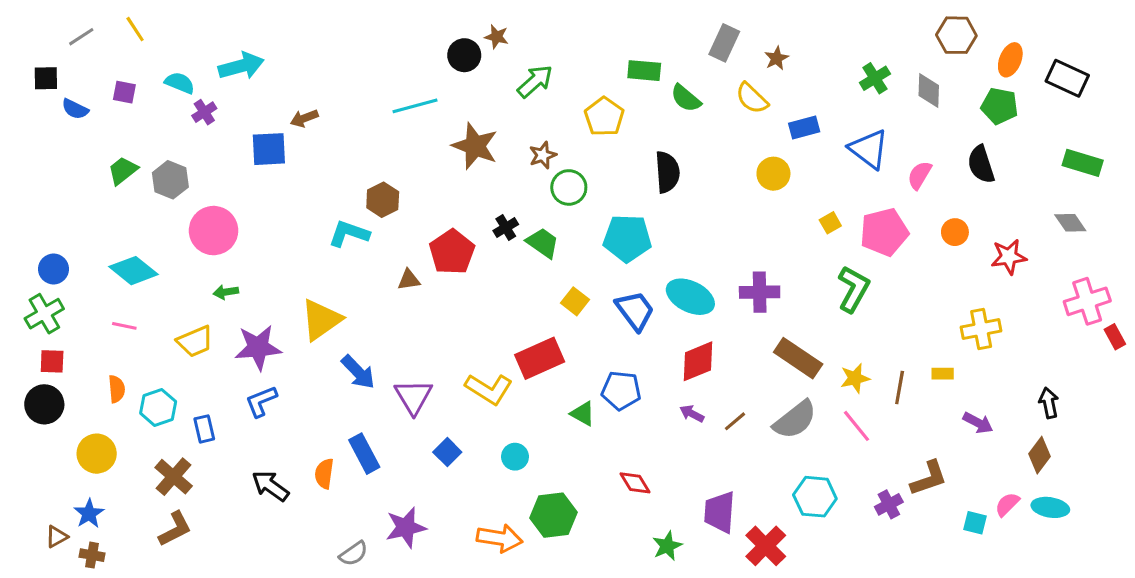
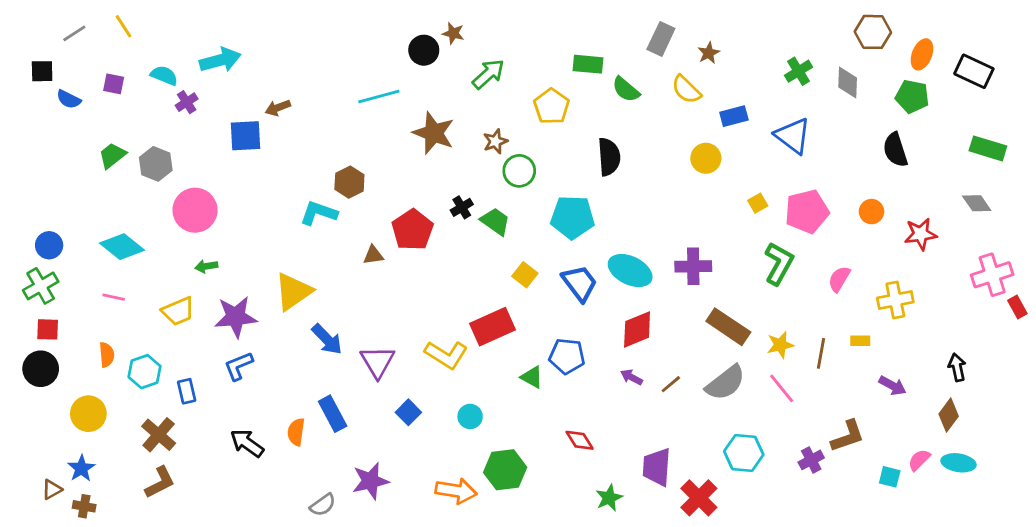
pink semicircle: (920, 175) -> (839, 279), moved

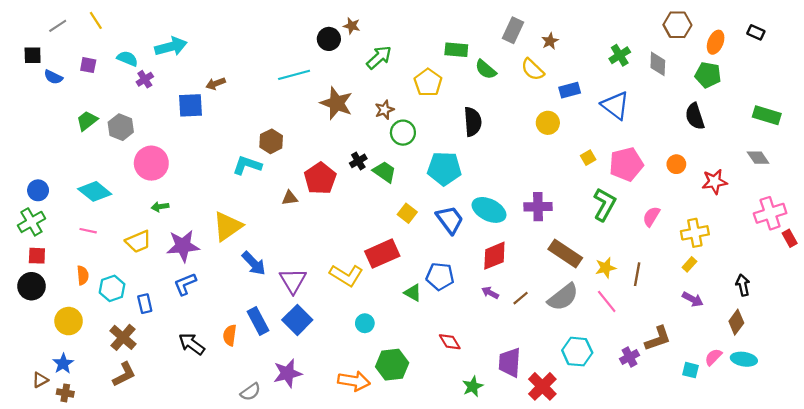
black rectangle: (974, 71) -> (756, 32), moved, size x0.6
yellow rectangle: (860, 341) -> (689, 264), moved, turned -48
blue square: (408, 412) -> (297, 320), moved, size x1.5

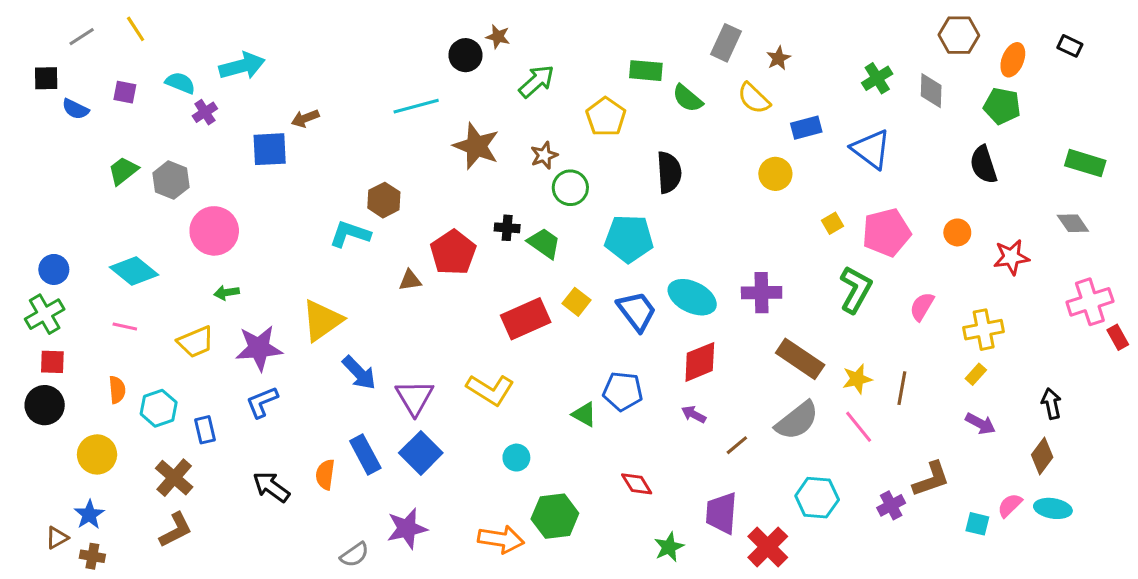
black cross: (358, 161) -> (507, 228), turned 35
red rectangle: (382, 254) -> (526, 319), moved
brown line: (521, 298) -> (737, 445), moved

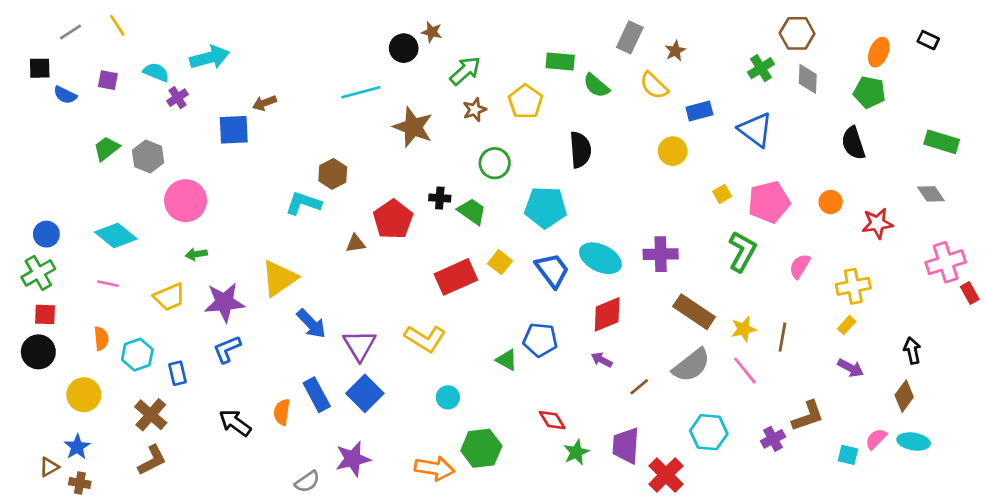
brown hexagon: (959, 35) -> (797, 33), moved
brown star: (544, 155) -> (475, 110), moved
green star: (669, 547) -> (576, 452), moved

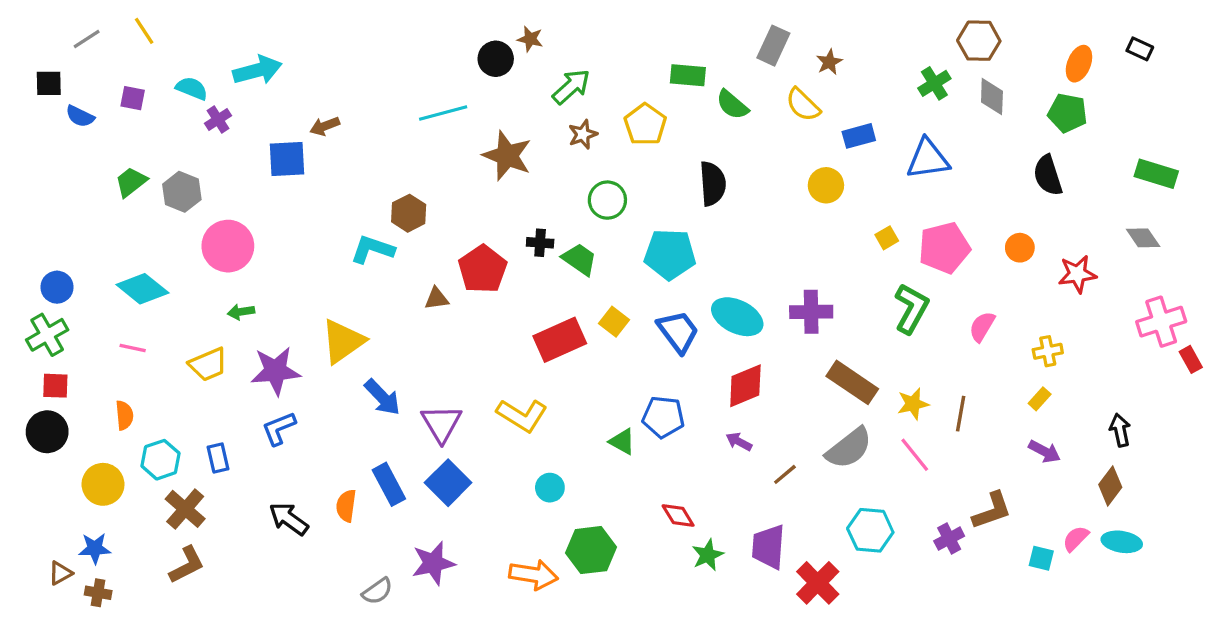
blue triangle: (756, 130) -> (928, 159), turned -45
yellow cross: (853, 286) -> (1048, 351), size x0.7
cyan hexagon: (137, 355) -> (161, 460), moved
blue star: (77, 447) -> (95, 548), turned 30

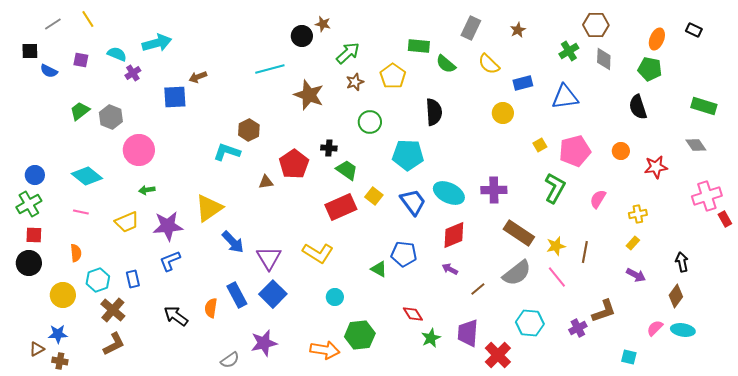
brown star: (829, 62) -> (518, 30), moved
green trapezoid: (579, 259) -> (347, 170), moved
cyan square: (1041, 558) -> (629, 357), moved

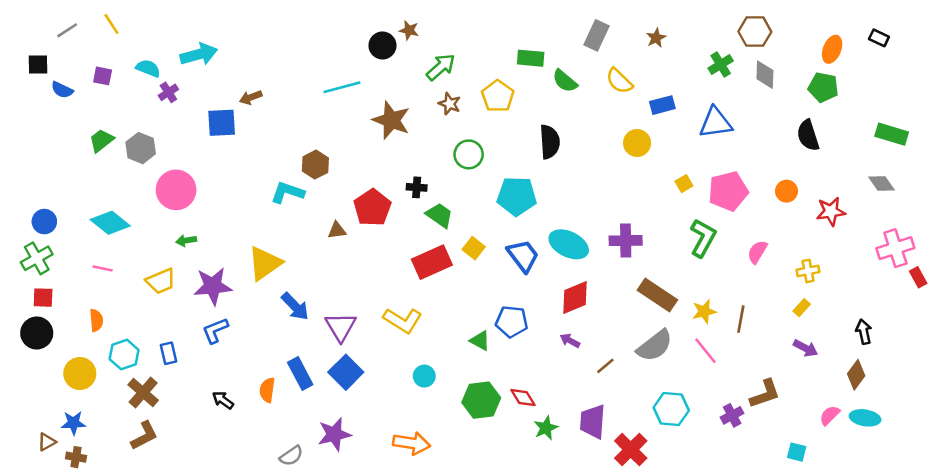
brown star: (355, 82) -> (450, 104), turned -30
black arrow: (176, 316) -> (223, 400), size x0.7
green hexagon: (360, 335) -> (481, 400), moved

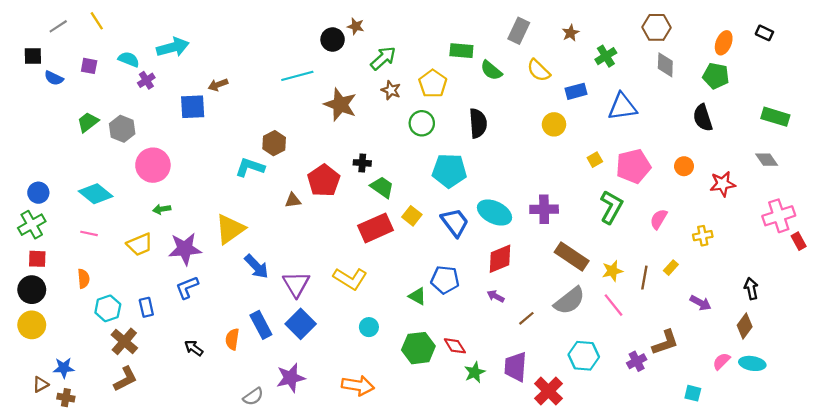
green cross: (721, 64) -> (606, 56), moved
green circle: (469, 154) -> (422, 123), moved
yellow rectangle: (802, 308) -> (671, 268), moved
yellow circle: (80, 374) -> (32, 325), moved

